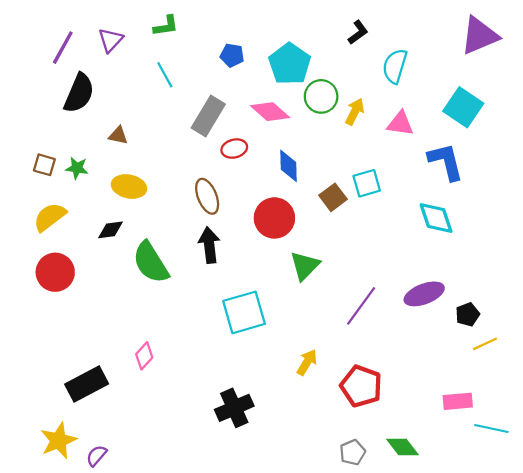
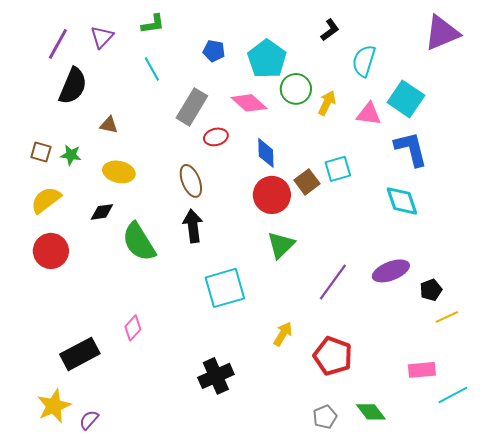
cyan square: (463, 107) -> (406, 99), moved
red circle: (274, 218) -> (272, 195), moved
cyan line: (491, 428) -> (453, 395), turned -40

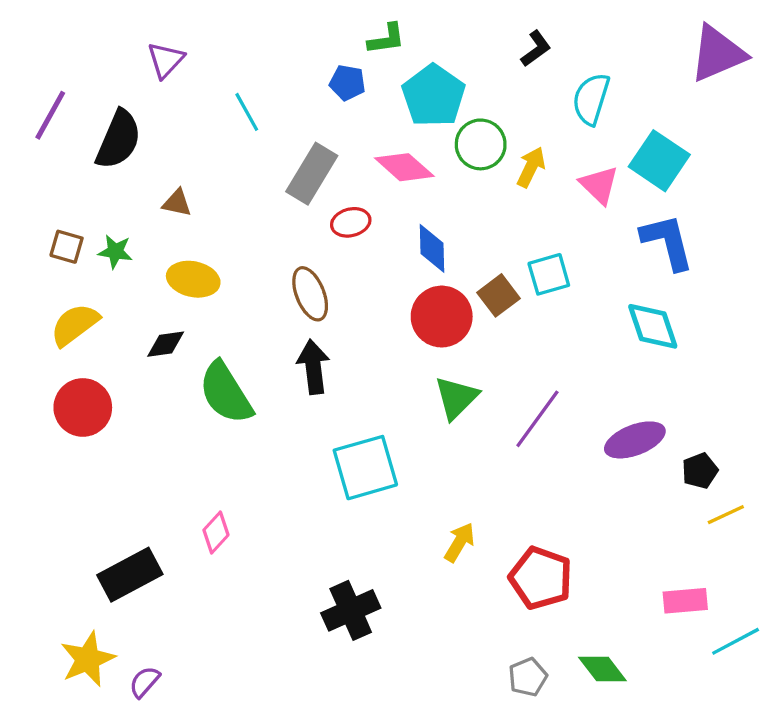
green L-shape: (153, 24) -> (386, 39), moved
purple line: (58, 44) -> (50, 115), moved
pink triangle: (369, 114) -> (599, 185), turned 36
purple line: (333, 282) -> (537, 419), moved

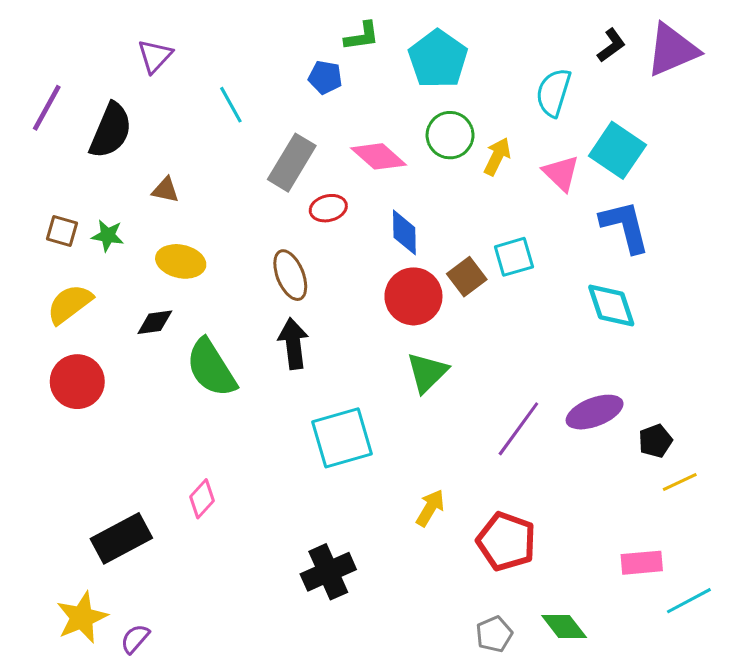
black L-shape: (536, 49) -> (611, 45), moved
cyan pentagon: (434, 96) -> (438, 59), moved
purple line: (537, 419) -> (518, 429), moved

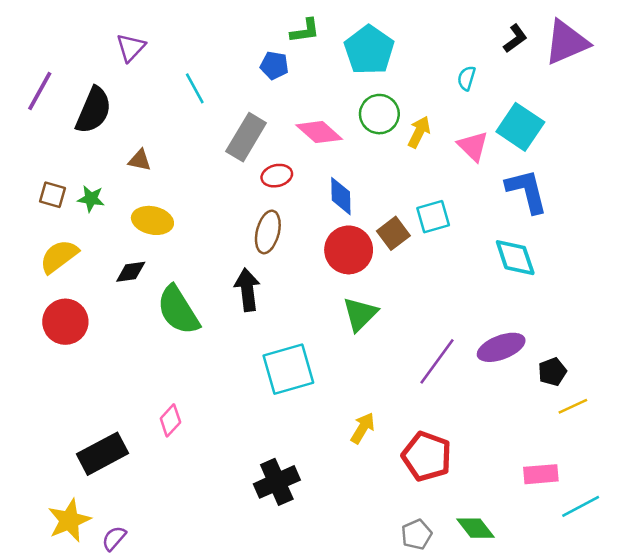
cyan semicircle: (553, 93) -> (467, 78), size x0.6
brown ellipse: (290, 275) -> (268, 232), moved, turned 36

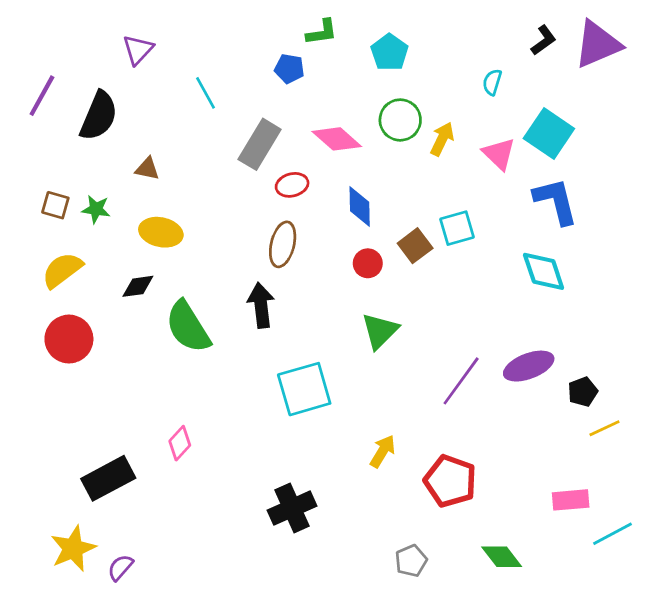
cyan pentagon: (369, 50) -> (389, 52), size x0.7
red circle: (349, 250) -> (368, 263), size x0.6
gray pentagon: (417, 534) -> (411, 561), moved

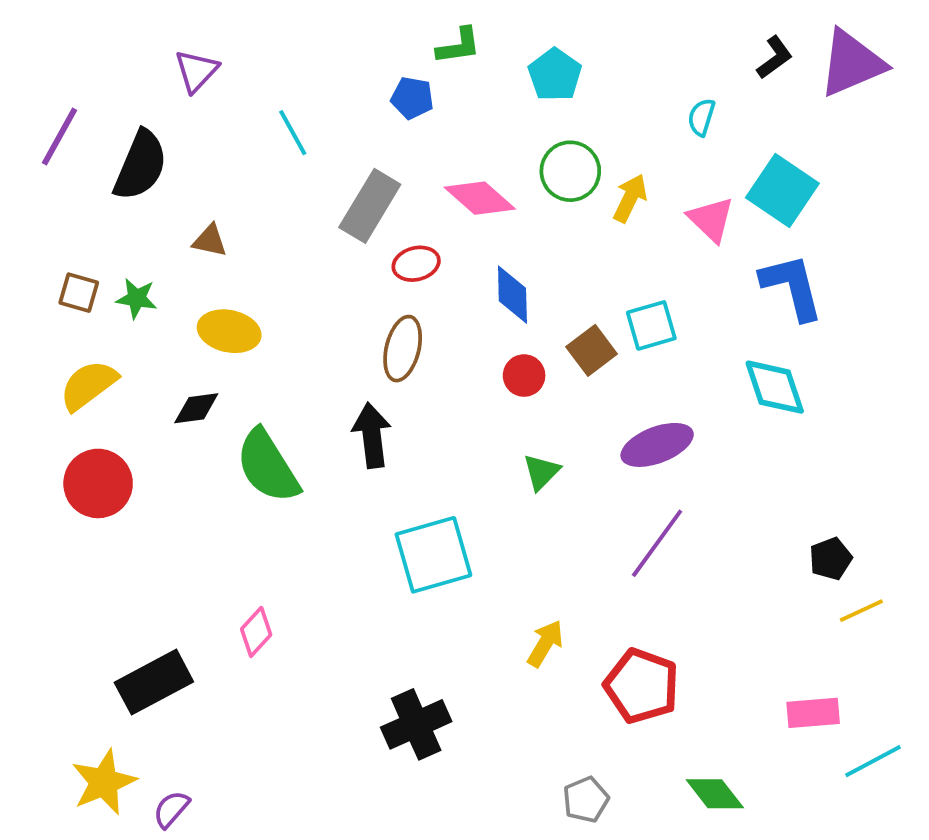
green triangle: (380, 331) -> (541, 472), size x0.7
purple ellipse: (529, 366) -> (657, 445), moved

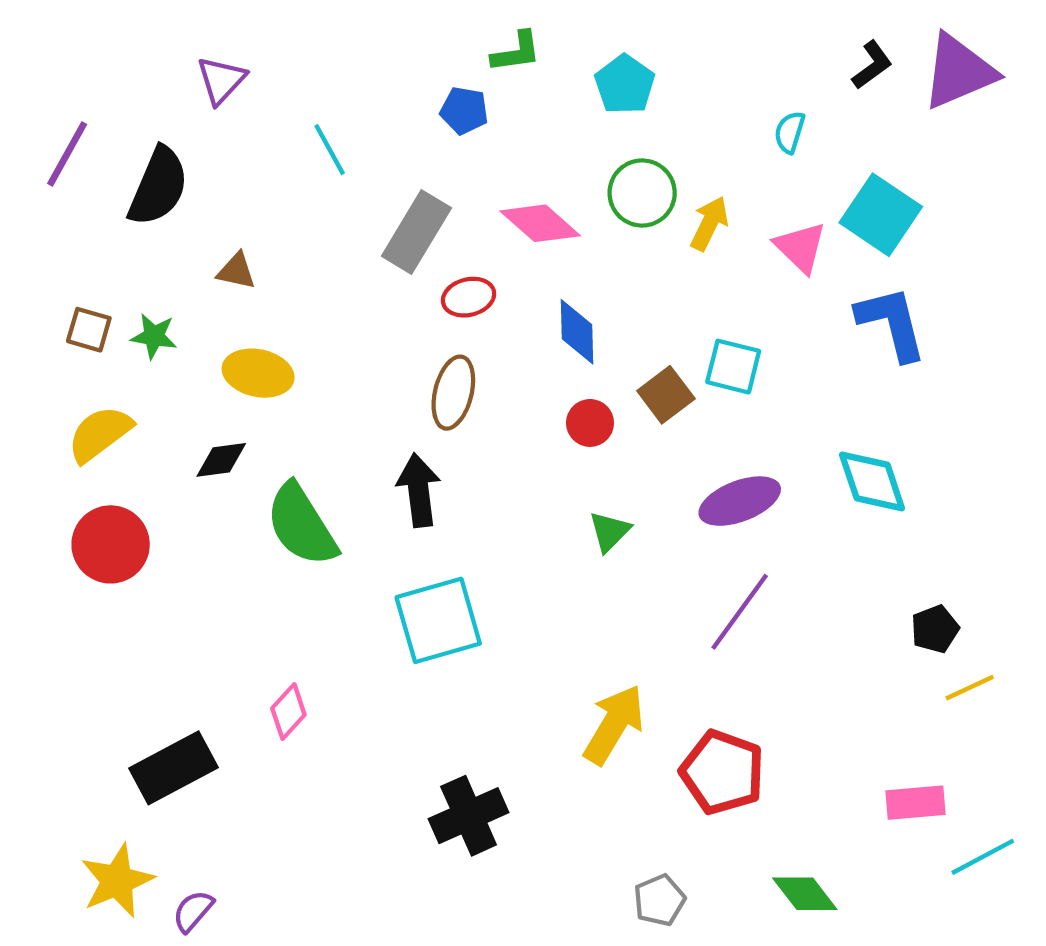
cyan square: (651, 325) -> (733, 367), turned 30
cyan diamond: (775, 387) -> (872, 482), moved
cyan square: (433, 555) -> (438, 620), moved
yellow arrow: (545, 643) -> (614, 725), size x1.5

